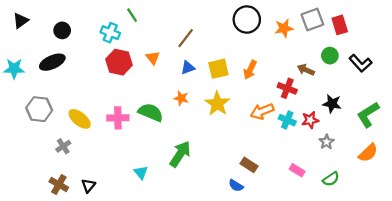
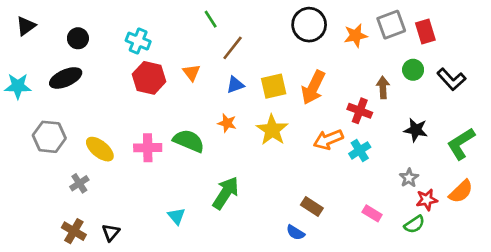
green line: (132, 15) -> (211, 19), moved
orange arrow: (250, 70) -> (313, 88), size x1.4
brown arrow: (306, 70) -> (383, 88), turned 63
cyan cross: (287, 120) -> (360, 150), turned 35
red star: (310, 120) -> (427, 200), moved

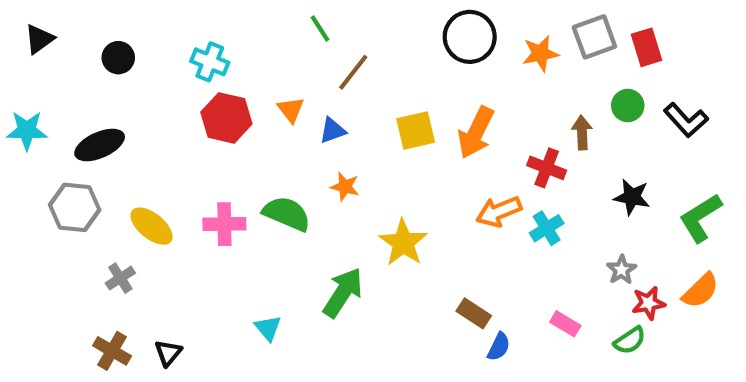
black ellipse: (66, 78) -> (100, 145), moved
blue triangle: (235, 85) -> (332, 130), moved
yellow star: (272, 130) -> (403, 243), moved
blue semicircle: (295, 233) -> (499, 347), moved, turned -96

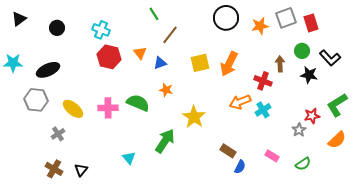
black star: (632, 197) -> (309, 75), moved
red star: (649, 303) -> (312, 116), moved

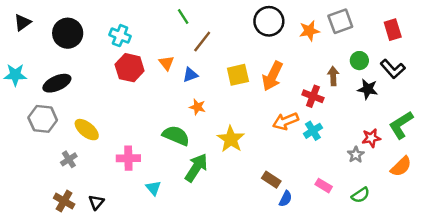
red rectangle: (311, 23) -> (393, 30), moved
black circle: (57, 28) -> (68, 33), size x1.6
green semicircle: (138, 103) -> (176, 136), moved
pink cross: (108, 108) -> (128, 158), moved

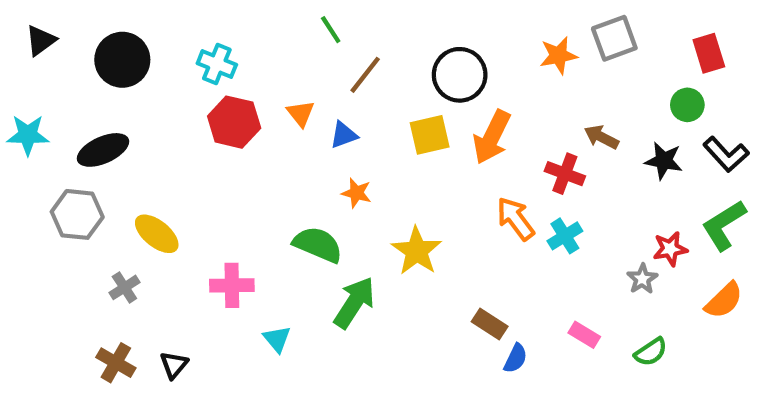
black circle: (269, 21) -> (460, 75), moved
green circle: (359, 61) -> (687, 105), moved
black L-shape: (393, 69) -> (726, 154), moved
brown arrow: (333, 76) -> (601, 137), turned -60
orange arrow: (286, 121) -> (515, 219), turned 75

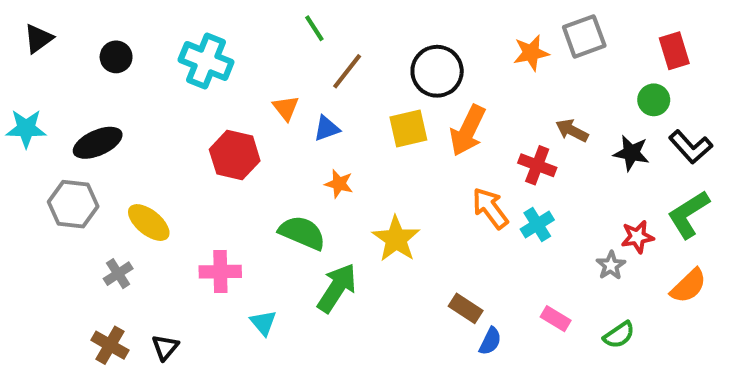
black circle: (122, 60) -> (116, 57), size x0.6
cyan cross: (217, 64) -> (206, 61), size x1.4
red hexagon: (234, 122) -> (235, 155), moved

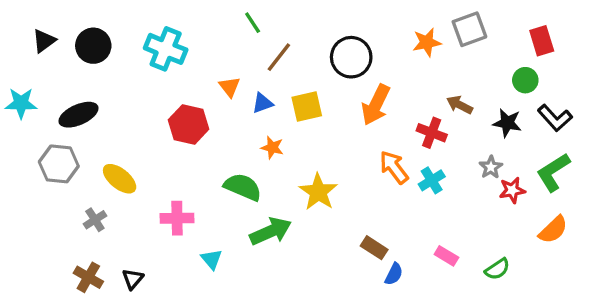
black triangle: (38, 39) -> (44, 41), moved
black circle: (116, 57) -> (93, 46), size x1.4
yellow square: (408, 128) -> (307, 106), moved
gray star: (611, 265) -> (491, 167), moved
green arrow: (337, 288) -> (271, 231), turned 33

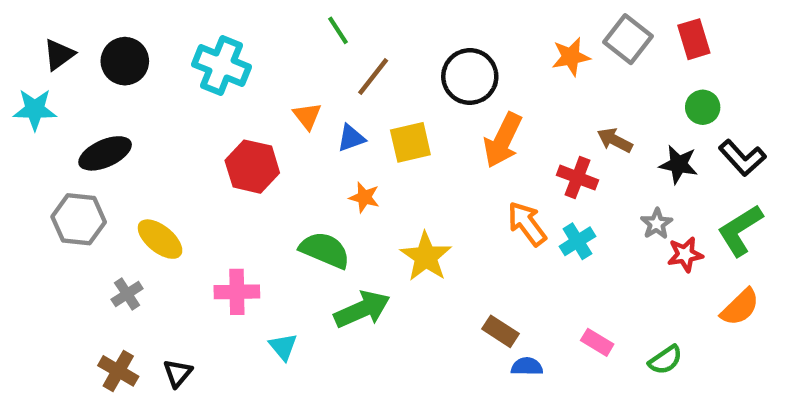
gray square: (469, 29) -> (628, 39), turned -32
red rectangle: (542, 41) -> (694, 39), moved
cyan star: (21, 103) -> (35, 109), moved
blue semicircle: (394, 274) -> (527, 367), turned -115

